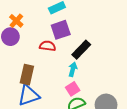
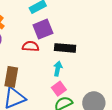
black rectangle: (81, 50) -> (65, 48), turned 54

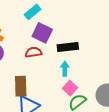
purple square: (43, 29) -> (42, 33), turned -30

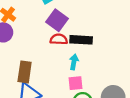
red semicircle: (34, 52) -> (59, 39), moved
pink square: (70, 88) -> (76, 83), turned 32

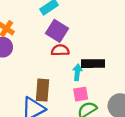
black rectangle: (81, 40) -> (93, 64), moved
brown rectangle: (25, 72) -> (43, 90), moved

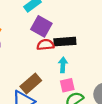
black rectangle: (93, 64) -> (65, 42), moved
brown rectangle: (43, 90) -> (31, 83), turned 48

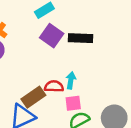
black rectangle: (65, 42) -> (81, 38), moved
red semicircle: (45, 45) -> (54, 86), moved

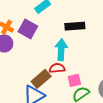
purple square: (52, 36) -> (28, 29), moved
cyan arrow: (71, 80) -> (61, 50), moved, size x1.5

